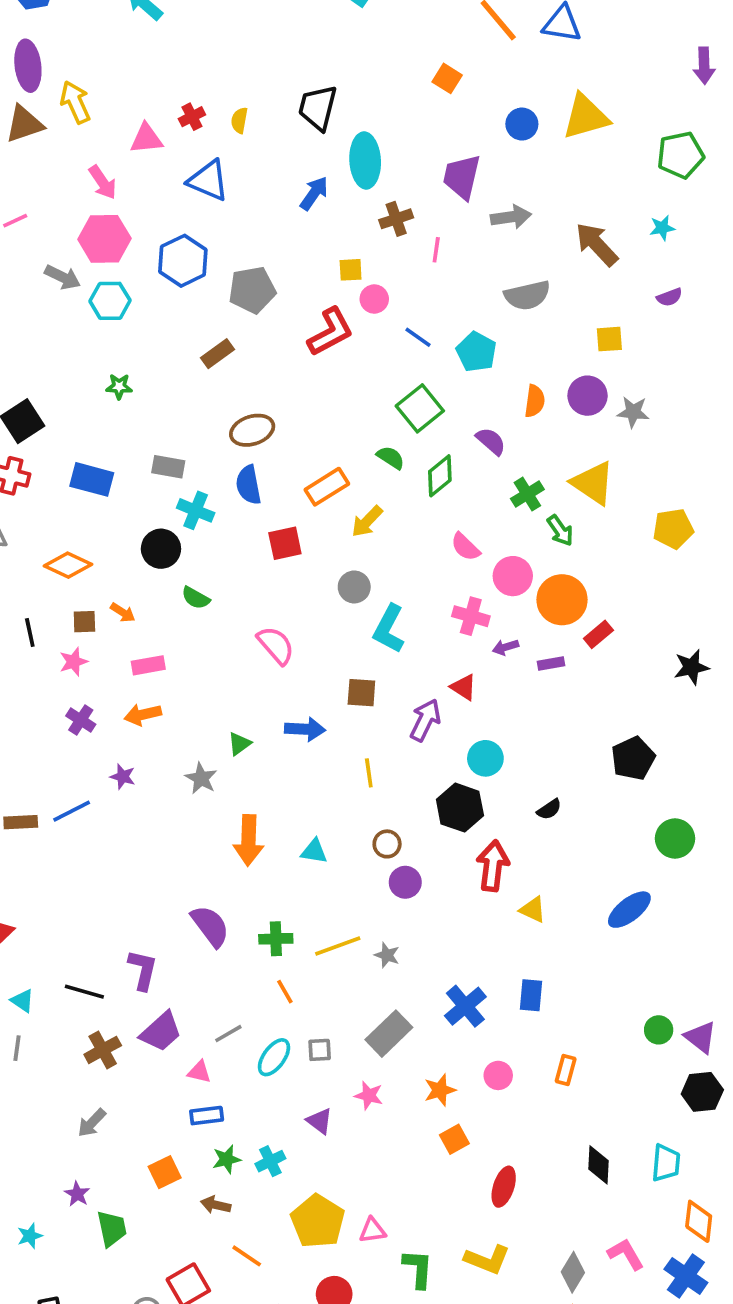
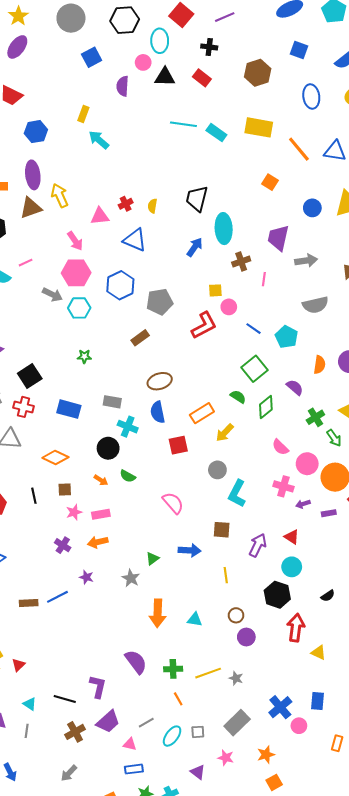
orange arrow: (123, 613) -> (101, 480), moved
pink star: (74, 662) -> (74, 512), moved
red triangle: (464, 687) -> (292, 537), moved
pink circle: (498, 1075) -> (299, 726), moved

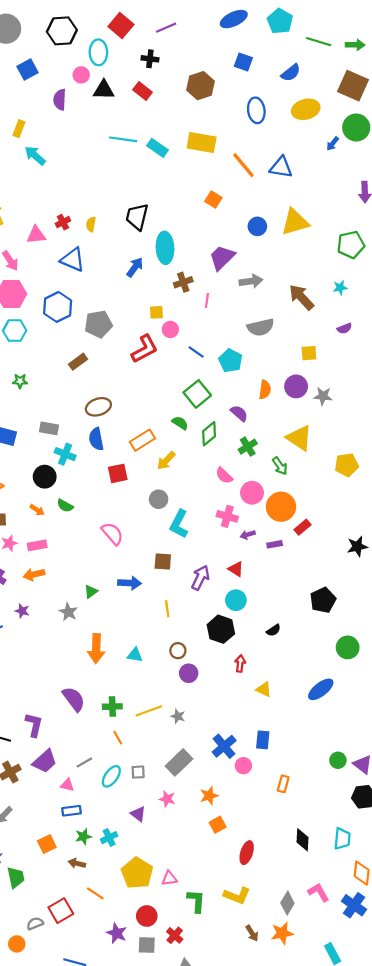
purple trapezoid: (278, 238) -> (222, 258), turned 32
green cross: (315, 417) -> (248, 447), moved
red arrow: (296, 628) -> (240, 664), size x0.6

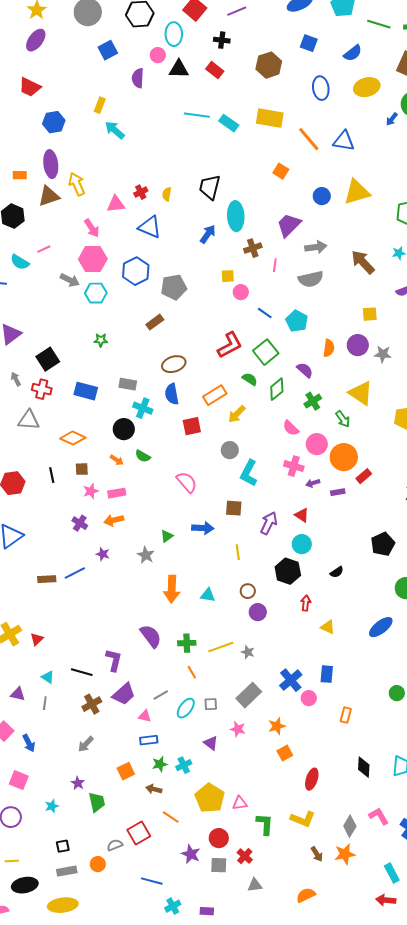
gray semicircle: (261, 327) -> (311, 279), moved
red L-shape: (145, 349) -> (230, 345), moved

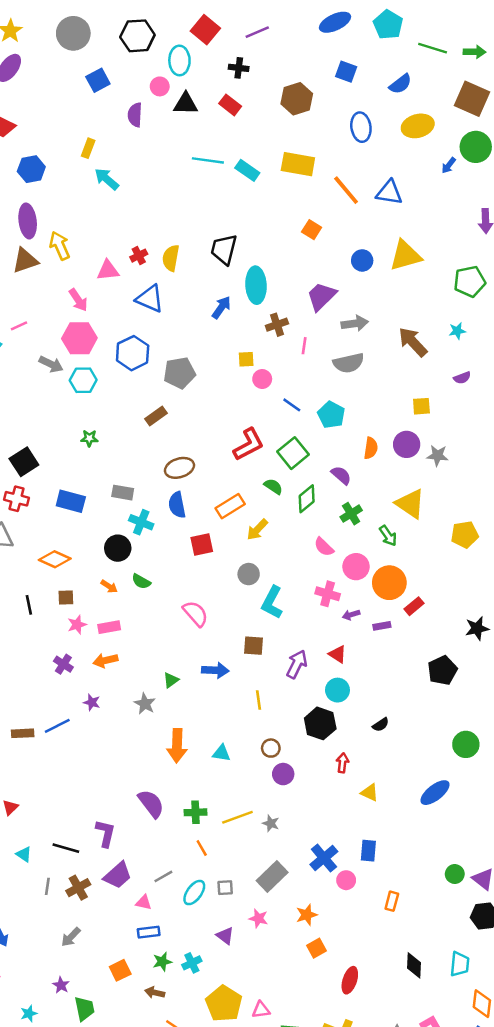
yellow semicircle: (167, 194) -> (171, 258), size x1.5
black pentagon: (383, 544) -> (442, 670), moved
gray line: (45, 703) -> (47, 886), moved

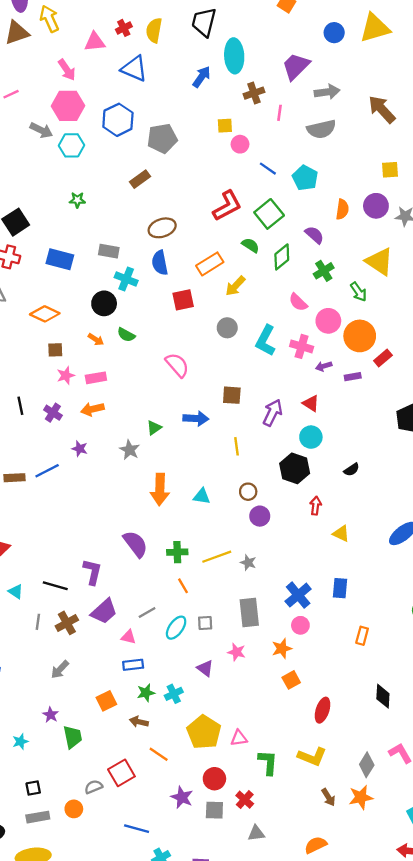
cyan L-shape: (272, 602) -> (266, 341), moved
black line: (29, 605) -> (20, 406), moved
gray rectangle: (272, 876) -> (249, 613), turned -52
pink circle: (346, 880) -> (300, 625), moved

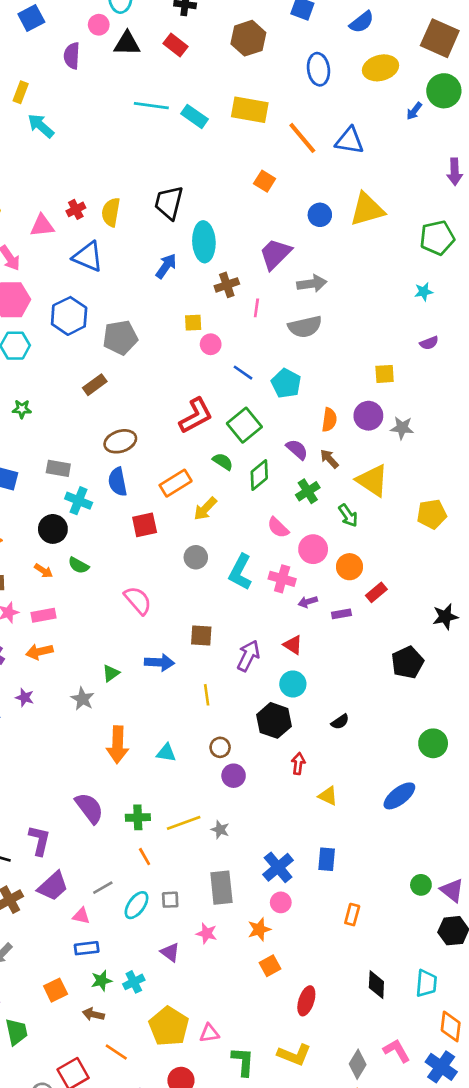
brown arrow: (382, 109) -> (329, 459), moved, size x0.6
orange circle: (360, 336) -> (350, 567), size x0.7

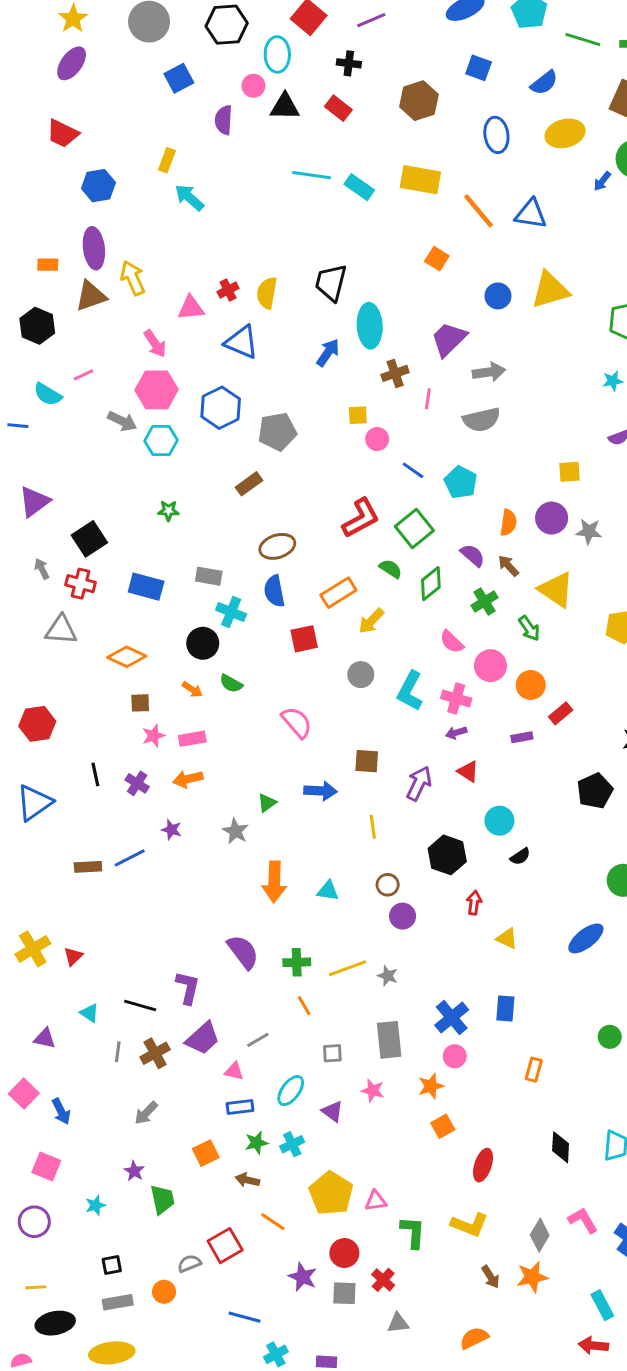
purple arrow: (308, 602) -> (456, 733), moved
cyan circle: (293, 684) -> (499, 821), moved
cyan ellipse: (136, 905) -> (291, 1091), moved

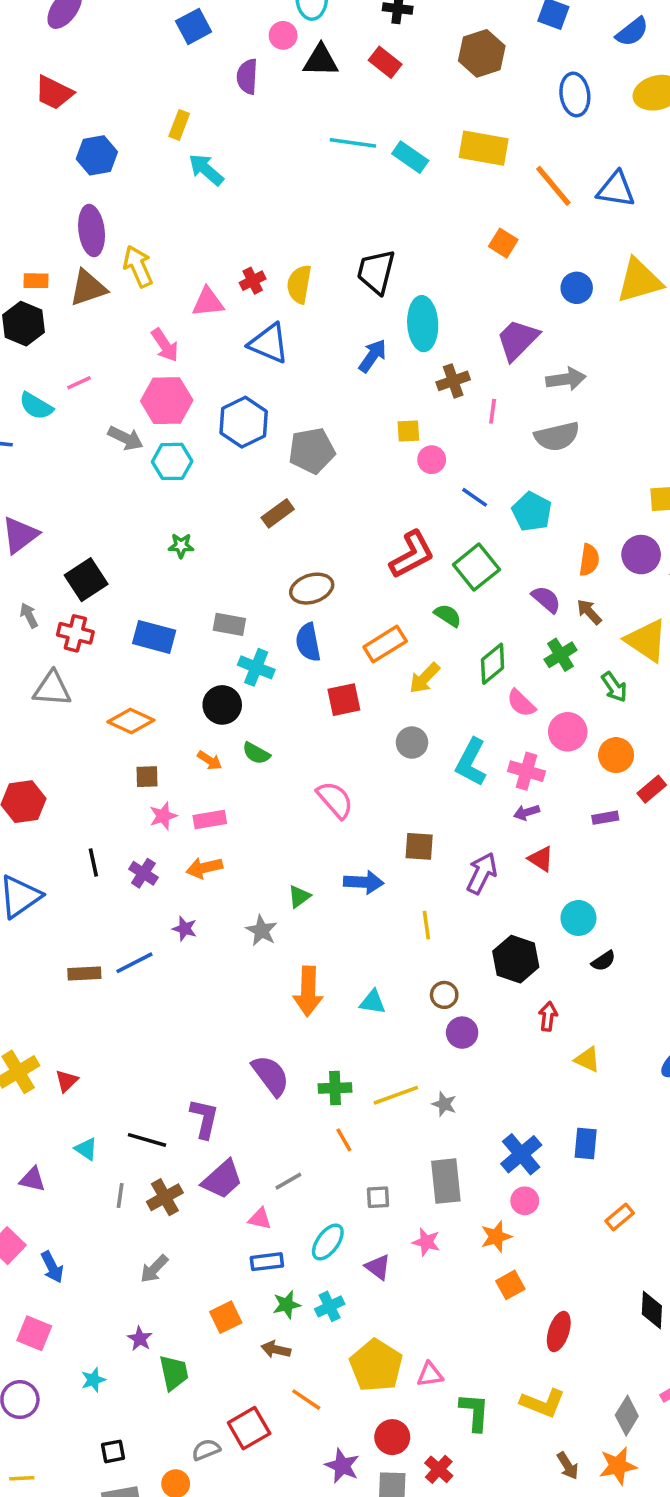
orange rectangle: (48, 265) -> (36, 281), moved
green diamond: (431, 584) -> (493, 664), moved
orange rectangle: (534, 1070) -> (620, 1217), turned 35

